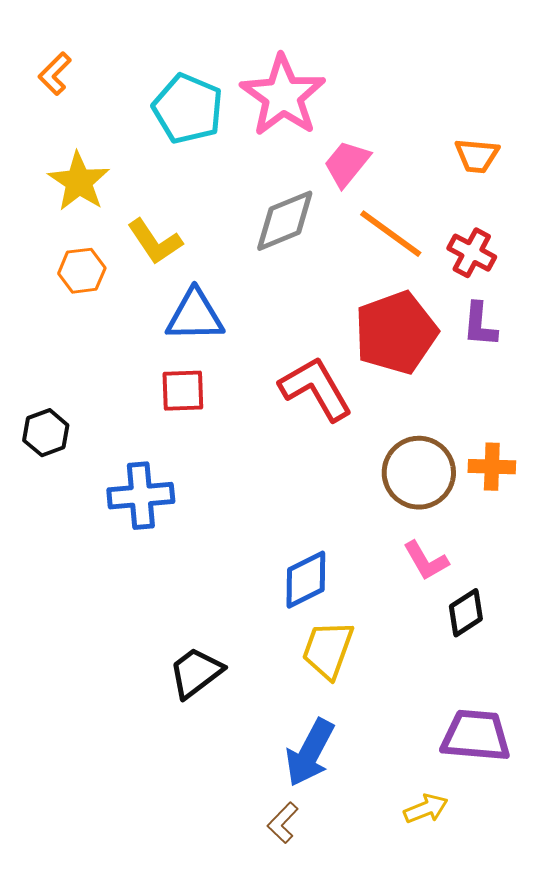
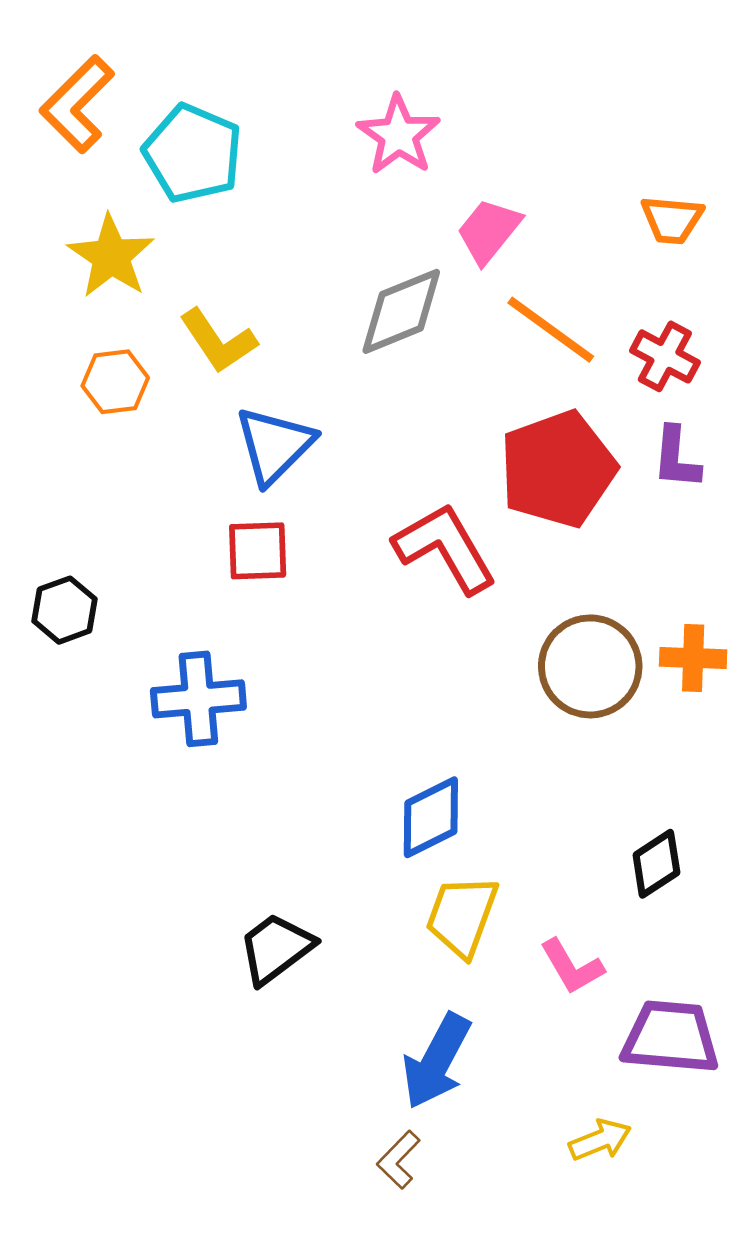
orange L-shape: (55, 74) -> (77, 104), size x1.6
pink star: (283, 96) -> (399, 135), size x0.7
cyan pentagon: (188, 109) -> (193, 153), moved
blue triangle: (195, 316) -> (275, 445), turned -44
pink L-shape: (426, 561) -> (572, 967), moved

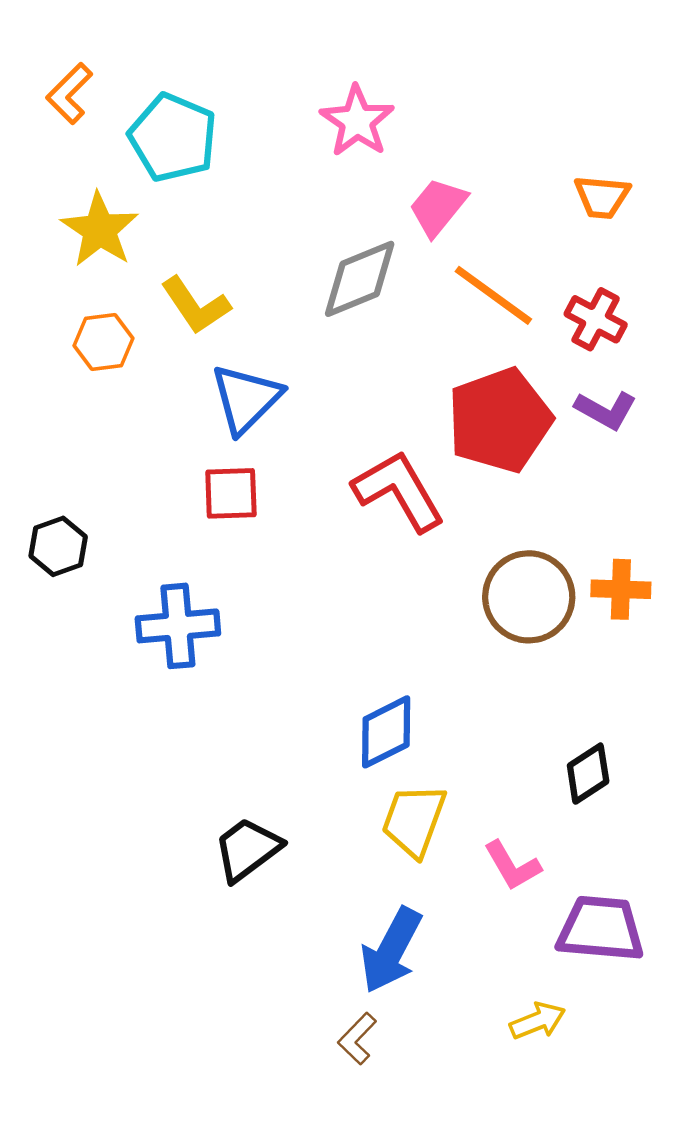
orange L-shape: (77, 104) -> (69, 93), size x0.7
purple L-shape: (676, 458) -> (606, 410), turned -66

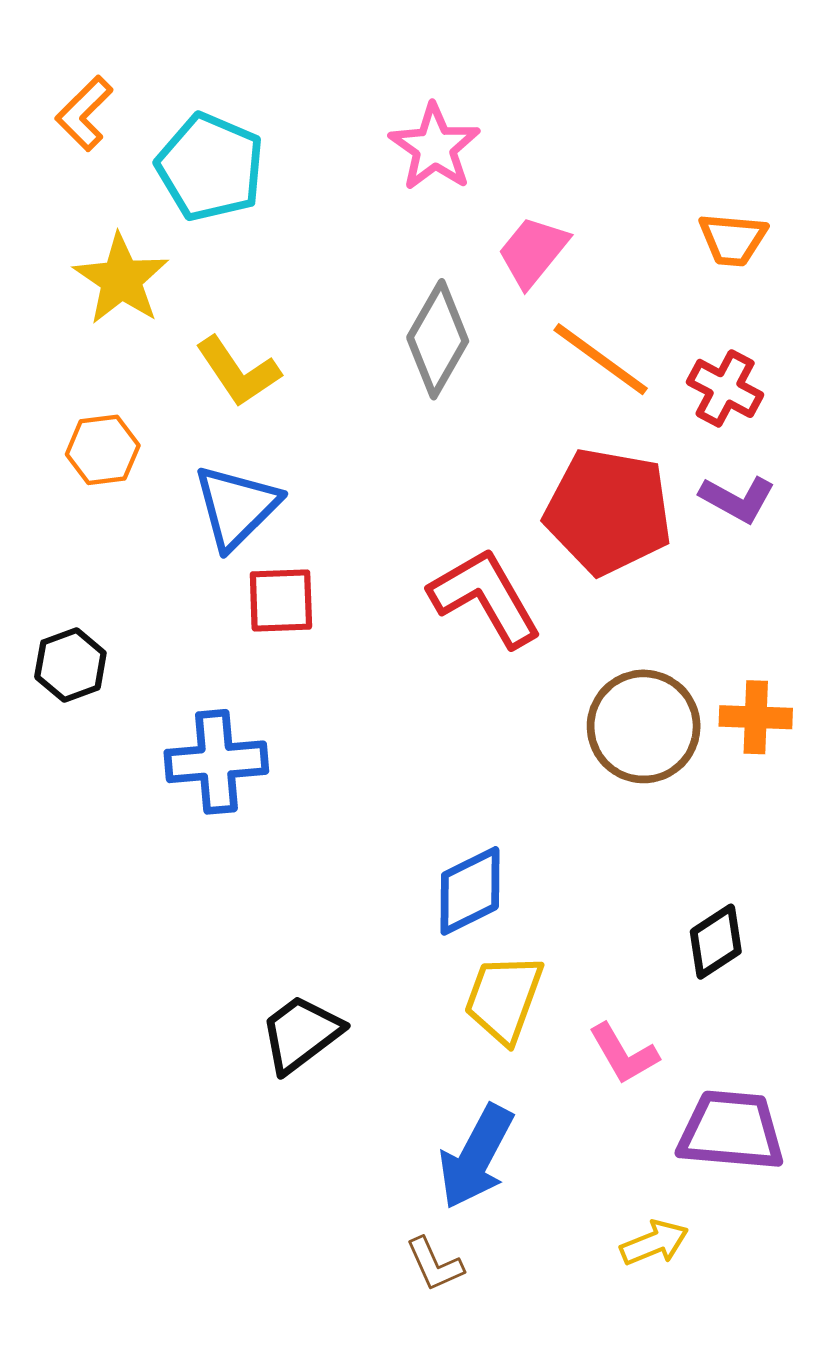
gray diamond: (360, 279) -> (438, 339), turned -38
orange hexagon: (103, 342) -> (103, 450), moved
blue triangle: (246, 399) -> (236, 507), moved
red pentagon: (500, 420) -> (608, 511), turned 30
brown L-shape: (357, 1039) -> (435, 1264), turned -68

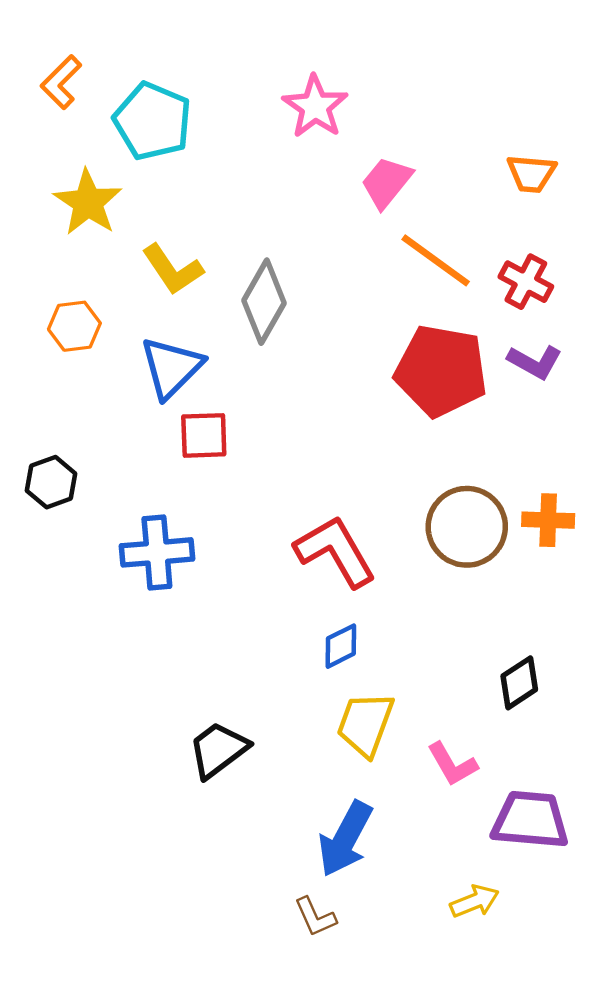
gray diamond: (438, 339) -> (264, 302), moved
red L-shape: (485, 597) -> (335, 551), moved
blue diamond: (470, 891) -> (341, 646), size x0.7

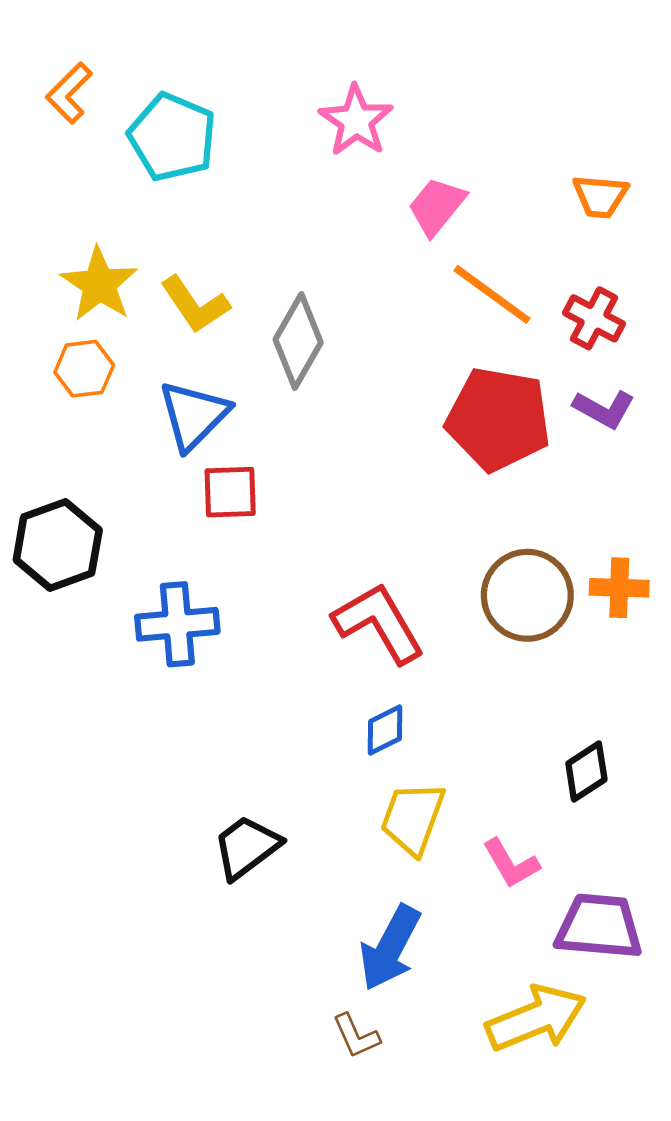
yellow star: (88, 202) -> (99, 284), moved
black hexagon: (51, 482) -> (58, 545), size x1.5
yellow arrow: (475, 901) -> (536, 1018), size x1.8

